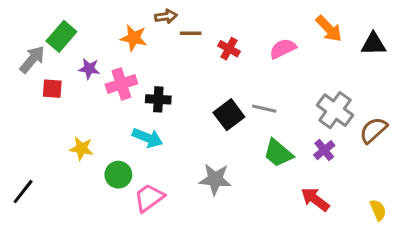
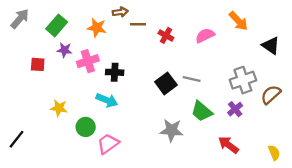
green rectangle: (61, 36) -> (57, 25), moved
black triangle: (373, 44) -> (271, 46), moved, turned 36
gray arrow: (32, 59) -> (20, 19), moved
gray cross: (335, 110) -> (243, 80), turned 35
gray star: (215, 179) -> (172, 130), moved

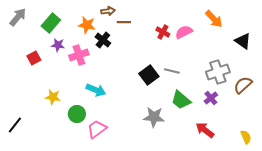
red cross: (166, 35) -> (163, 32), moved
red square: (38, 64) -> (34, 58), turned -32
black cross: (115, 72) -> (103, 40), moved, turned 35

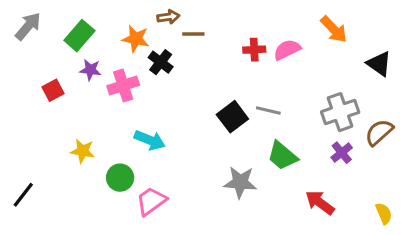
red cross: (163, 32) -> (254, 50), turned -32
purple cross: (211, 98) -> (342, 153), moved

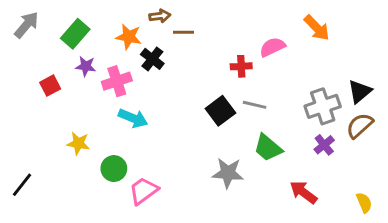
red cross: (254, 50) -> (241, 66), moved
black triangle: (379, 64) -> (360, 92), moved, turned 45
cyan arrow: (150, 140) -> (133, 118), moved

